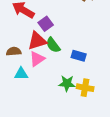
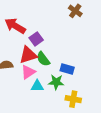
cyan triangle: (21, 74) -> (37, 86), moved
green star: (67, 83) -> (56, 82), moved

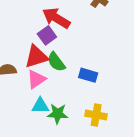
red arrow: (15, 26) -> (56, 18), moved
green star: (56, 82) -> (58, 114), moved
cyan triangle: (37, 86) -> (40, 106), moved

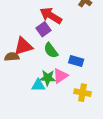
red triangle: (36, 57) -> (23, 46), moved
pink triangle: (36, 79) -> (60, 76), moved
green star: (58, 114) -> (48, 78), moved

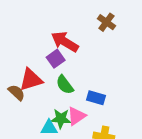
brown semicircle: (12, 57) -> (17, 93), turned 48

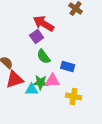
red triangle: (31, 80) -> (15, 80), moved
pink triangle: (76, 116) -> (53, 80), turned 35

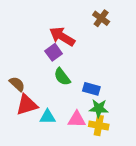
pink triangle: (53, 80) -> (77, 119), moved
green star: (41, 82) -> (99, 108), moved

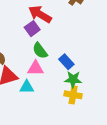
blue rectangle: (91, 89) -> (66, 62), turned 32
pink triangle: (77, 119) -> (35, 68), moved

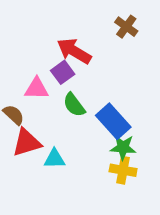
blue rectangle: (66, 62) -> (113, 121), size x1.5
pink triangle: (35, 68) -> (37, 89), moved

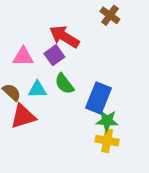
pink triangle: (37, 89) -> (23, 57), moved
blue rectangle: (113, 121) -> (99, 98), turned 64
cyan triangle: (54, 159) -> (37, 89), moved

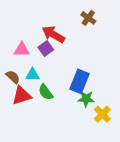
green semicircle: (64, 84) -> (46, 92), moved
yellow cross: (107, 141) -> (102, 114), moved, turned 35

